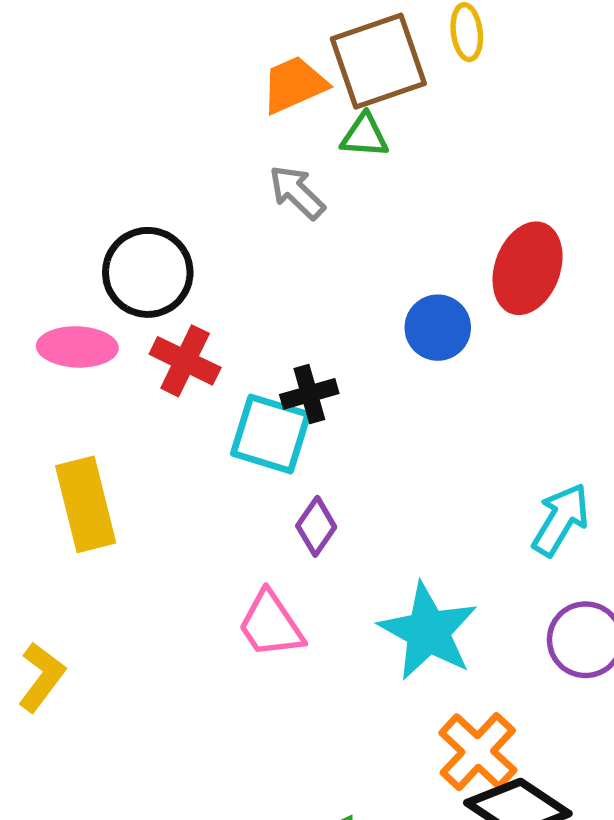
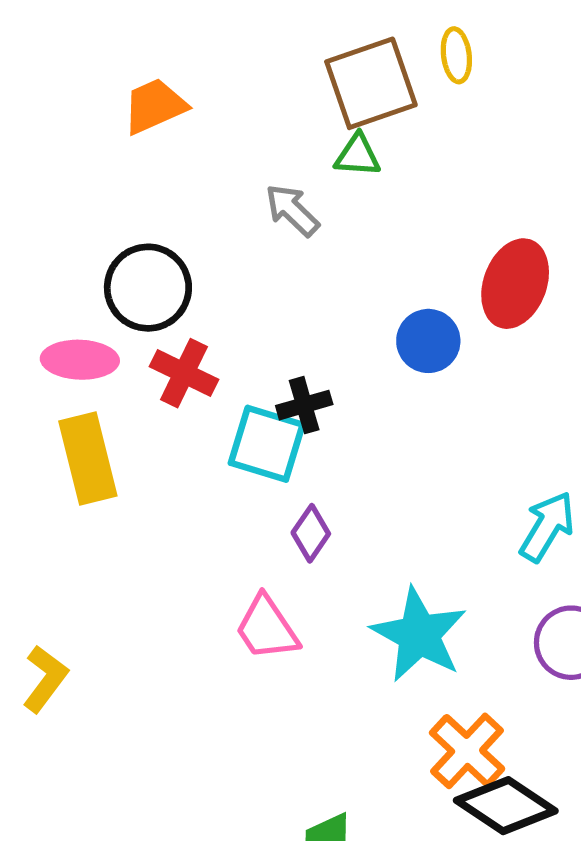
orange trapezoid: (294, 85) -> (155, 106), moved
yellow rectangle: (86, 504) -> (88, 458), moved

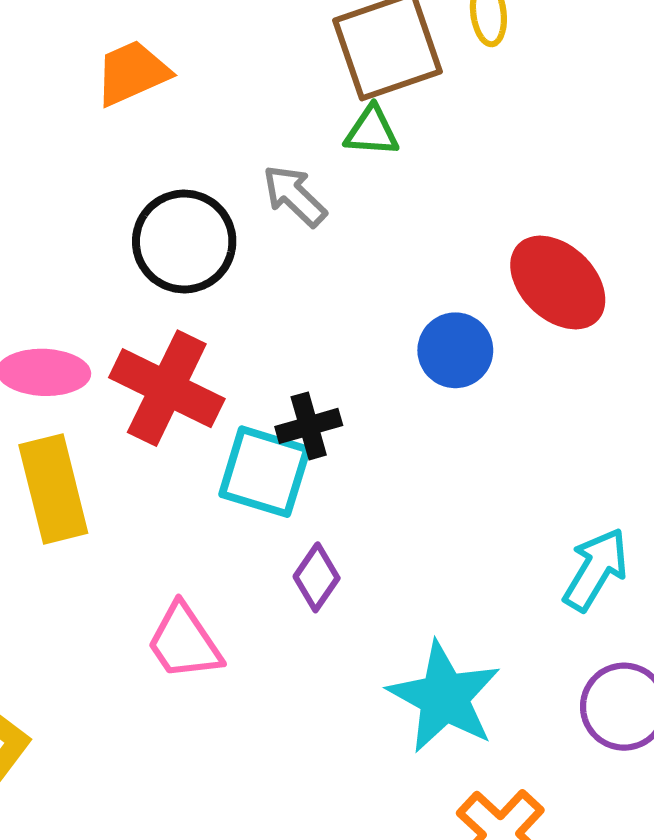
red ellipse: (515, 284) -> (558, 283), turned -66
black circle: (148, 288) -> (184, 242), moved
red cross: (184, 373) -> (167, 388), size x1.4
pink trapezoid: (267, 628) -> (184, 642), moved

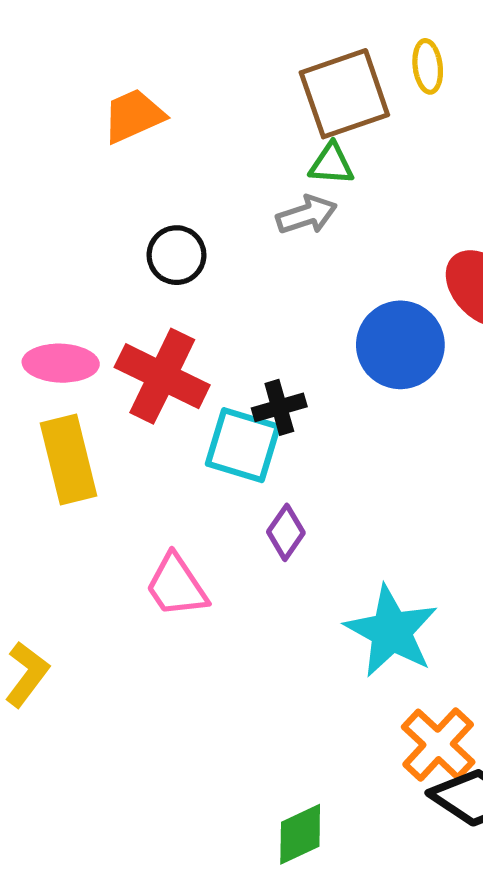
gray arrow: (295, 196) -> (307, 215), moved, turned 118
black circle: (184, 242) -> (177, 255), size x0.7
blue circle: (455, 350) -> (400, 345), size x1.4

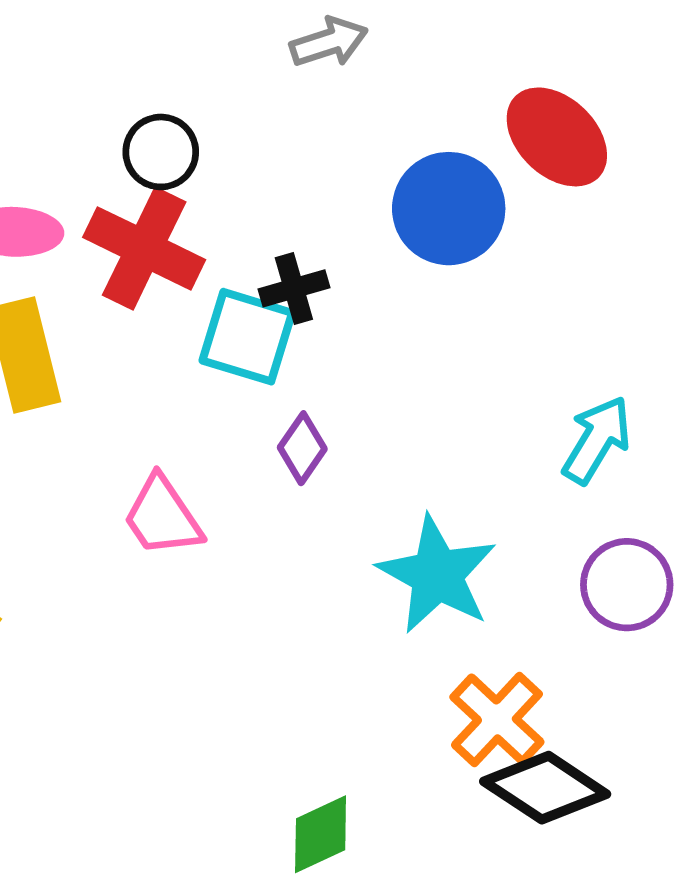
black circle: (177, 255) -> (161, 152), moved

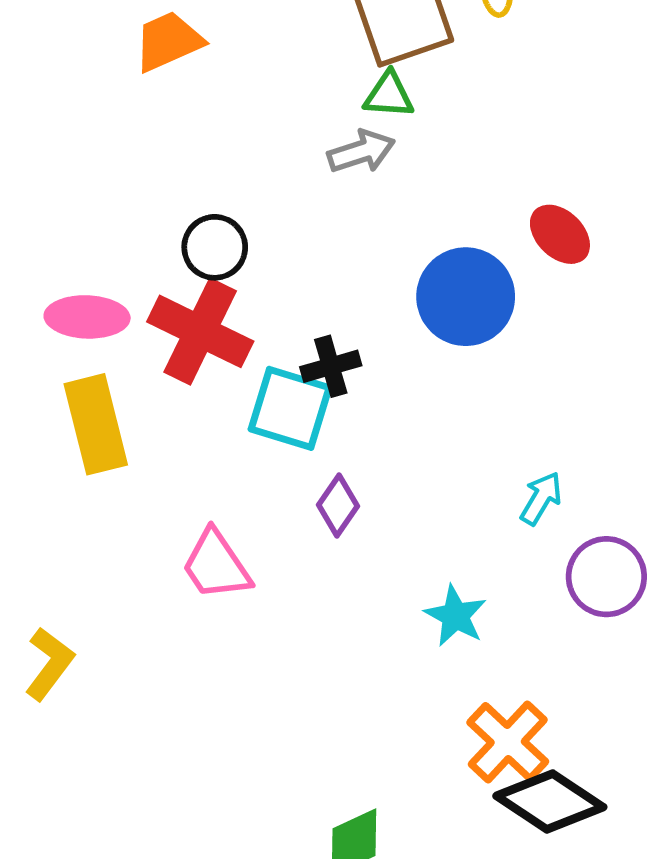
red ellipse: (557, 137) -> (560, 234), size x0.7
cyan arrow: (597, 440) -> (541, 498), moved, size x0.7
cyan star: (437, 575) -> (456, 616), size x0.6
purple circle: (627, 585) -> (606, 577), moved

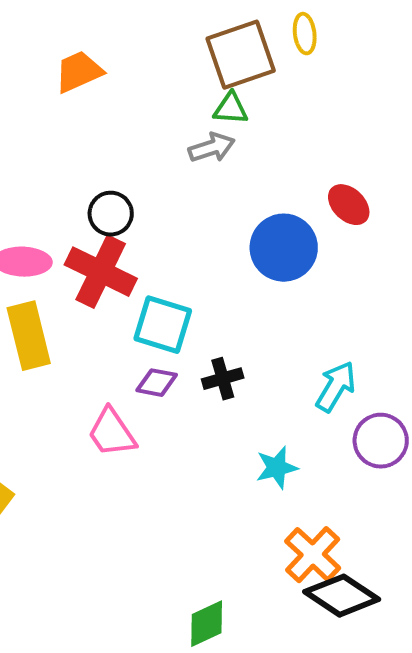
black cross: (331, 366) -> (223, 379), moved
cyan arrow: (541, 498) -> (336, 387), size x1.4
purple diamond: (338, 506) -> (157, 383), moved, turned 66
cyan star: (456, 616) -> (277, 468), turned 30

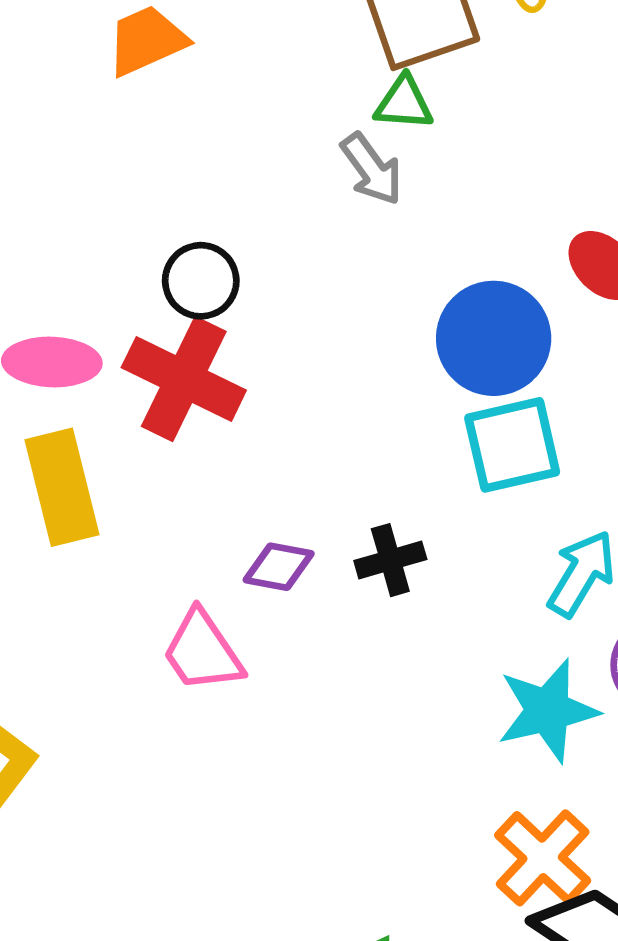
gray arrow: (212, 148) -> (372, 169), turned 72
cyan square: (163, 325) -> (512, 445), moved, turned -30
cyan star: (277, 468) -> (548, 711), moved, size x1.4

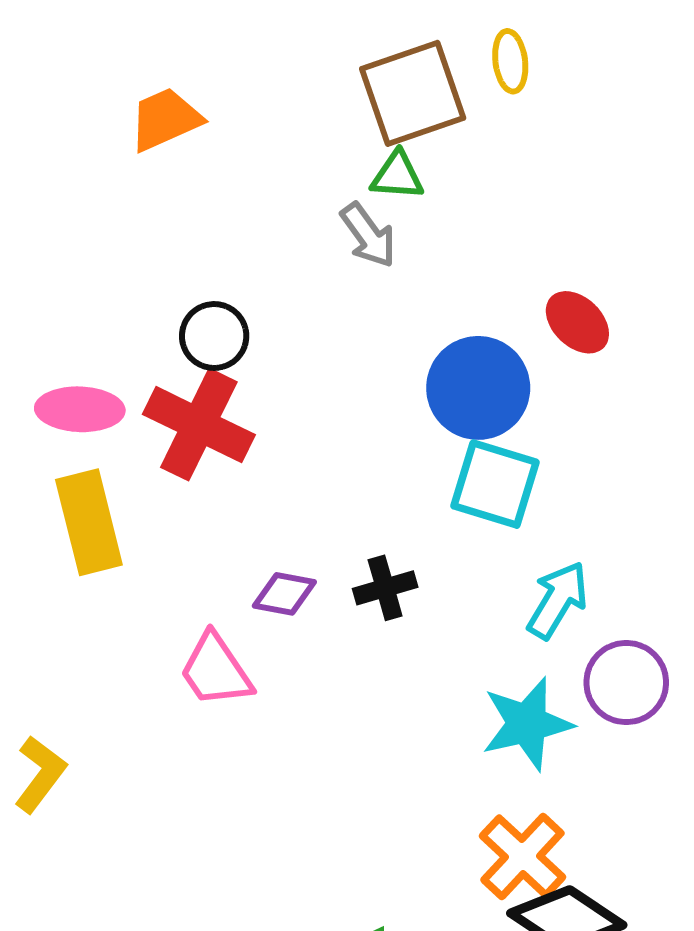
cyan square: (512, 445) -> (495, 484), turned 30

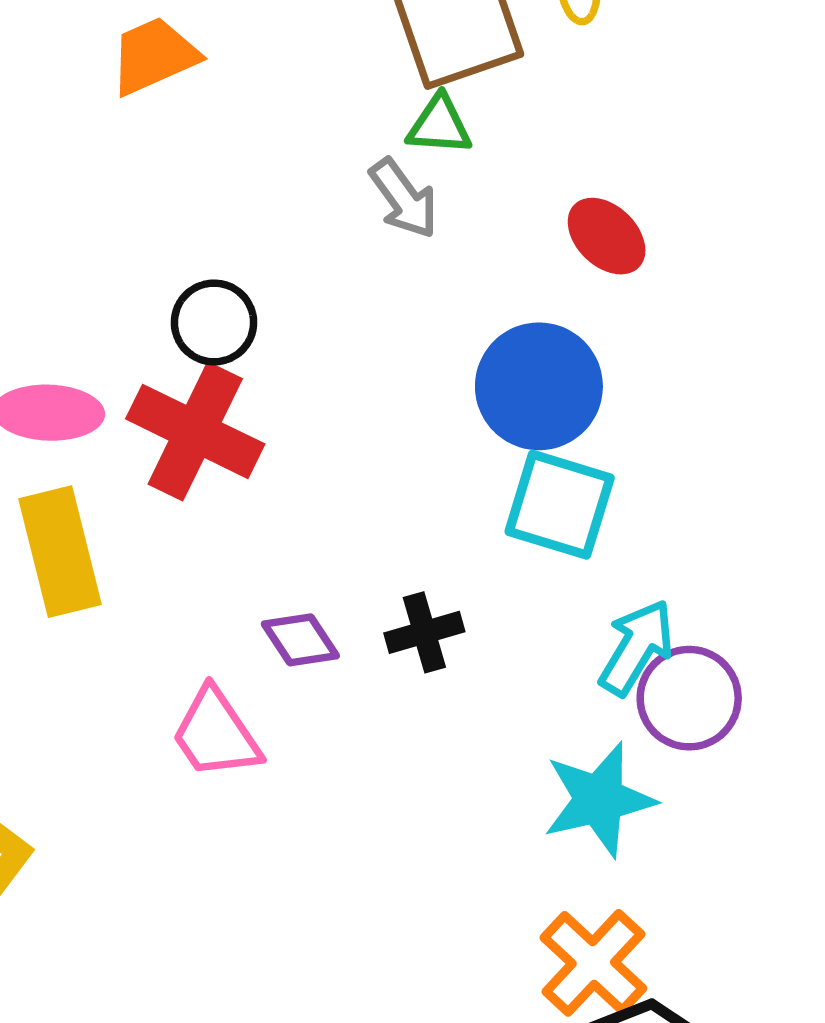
red ellipse: (577, 322) -> (607, 236), moved
purple diamond: (284, 594) -> (300, 640), turned 46
purple circle: (626, 683) -> (689, 698), moved

